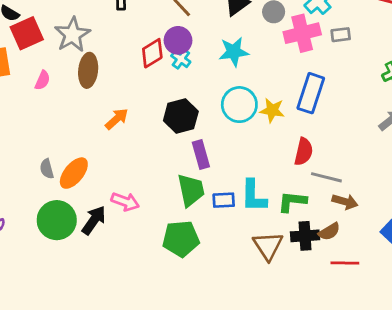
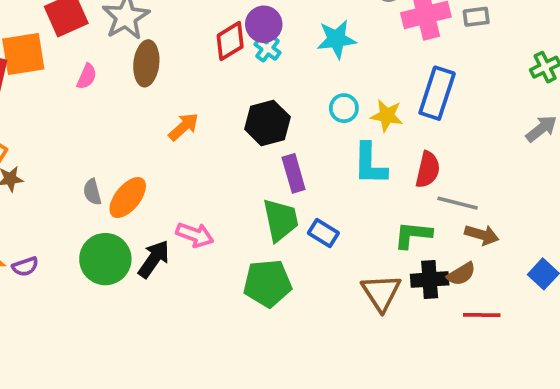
cyan circle: (239, 105) -> (344, 108), size x0.6
cyan L-shape: (254, 196) -> (370, 164), moved
blue rectangle: (224, 200) -> (323, 233), turned 35

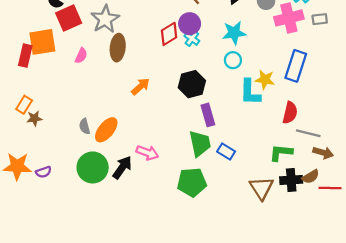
cyan circle: (344, 108) -> (233, 60), moved
cyan L-shape: (370, 164) -> (250, 92), moved
red line: (482, 315) -> (330, 188), moved

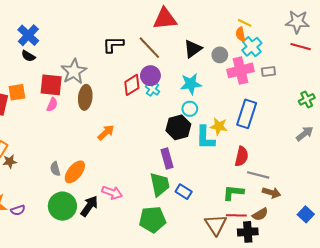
red square: (69, 18) -> (51, 85), moved, turned 30
orange square: (42, 42) -> (17, 92), size x0.7
black hexagon: (192, 84) -> (178, 127), moved
black cross: (291, 180) -> (248, 232), moved
red line: (330, 188) -> (236, 215), moved

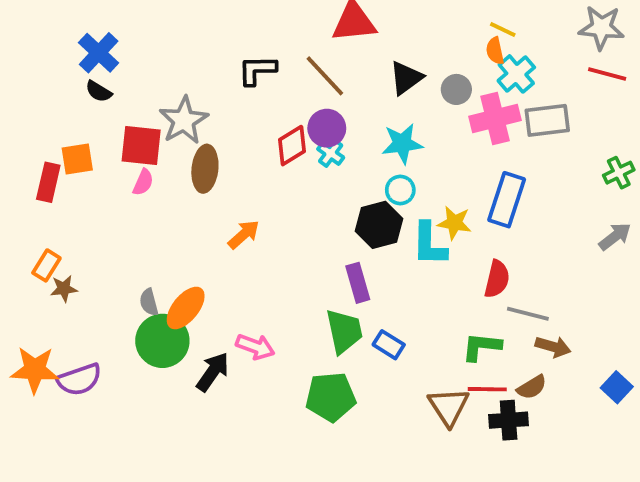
gray rectangle: (268, 71) -> (547, 120), size x1.6
green circle: (62, 206) -> (162, 341), moved
purple semicircle: (18, 210) -> (79, 380), size x1.6

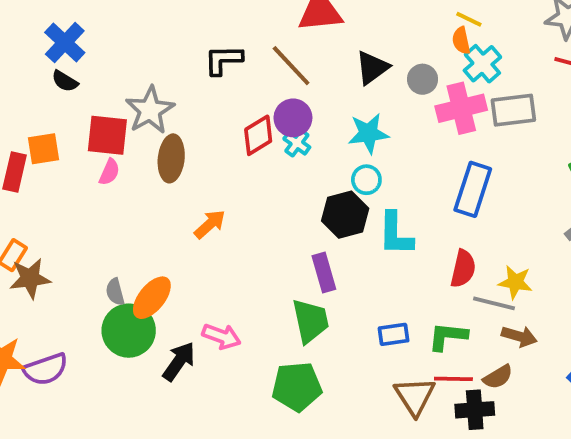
yellow star: (454, 223) -> (515, 282), moved
brown star: (64, 289) -> (30, 278), size x1.5
blue rectangle: (389, 345) -> (394, 334), moved, turned -40

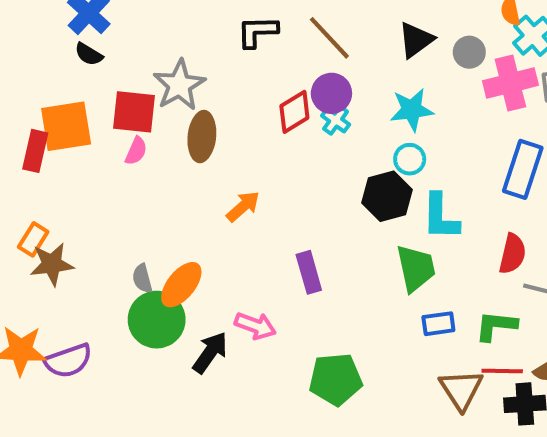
orange square: (44, 149) -> (66, 126), size x1.5
purple rectangle: (324, 273) -> (309, 272), moved
green trapezoid: (310, 321) -> (416, 268), moved

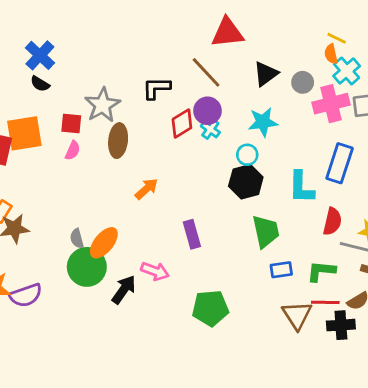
black L-shape: (257, 32) -> (156, 88), moved
red square: (134, 112) -> (71, 124), size x0.7
cyan circle: (410, 159) -> (247, 155), moved
cyan L-shape: (440, 217) -> (301, 187), moved

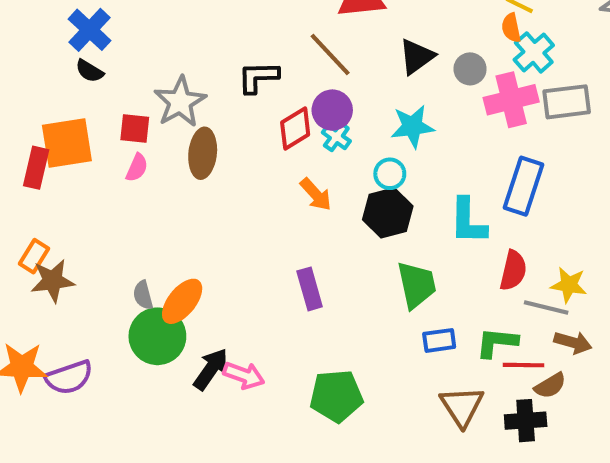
orange arrow: (146, 189) -> (316, 194), moved, turned 90
pink arrow: (155, 271) -> (244, 375), moved
red line: (325, 302) -> (524, 365), moved

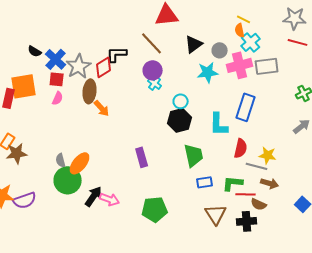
blue cross: (90, 30) -> (56, 59), moved
cyan star: (412, 127) -> (208, 72), moved
red diamond: (295, 129) -> (104, 67), moved
orange arrow: (316, 194) -> (102, 108), moved
brown semicircle: (550, 386) -> (259, 204), turned 56

